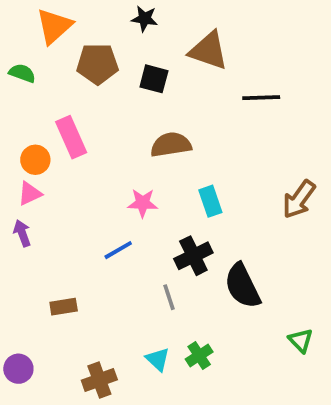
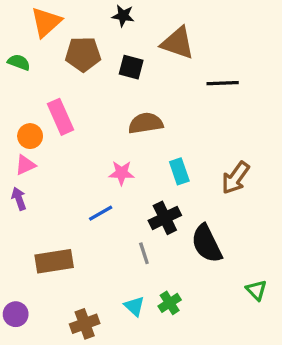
brown arrow: (299, 199) -> (235, 178), moved
brown rectangle: (64, 307) -> (54, 261), size x1.6

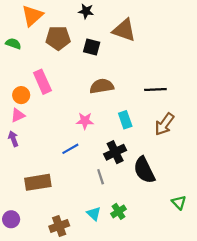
black line: (223, 83) -> (155, 90), moved

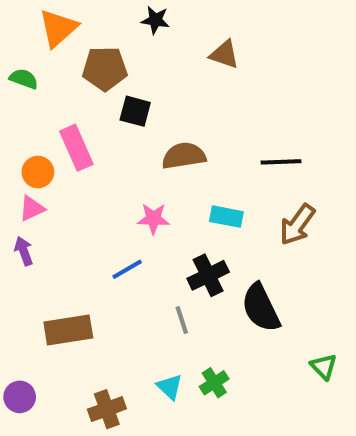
brown triangle: (124, 30) -> (224, 54), size x0.7
black square: (92, 47) -> (135, 111), moved
cyan rectangle: (125, 120) -> (226, 217), turned -60

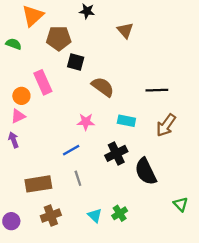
brown triangle: (224, 54) -> (125, 30), turned 30
brown semicircle: (184, 156) -> (103, 87), turned 45
gray line: (182, 320) -> (78, 178), moved
brown cross: (107, 409) -> (51, 216), moved

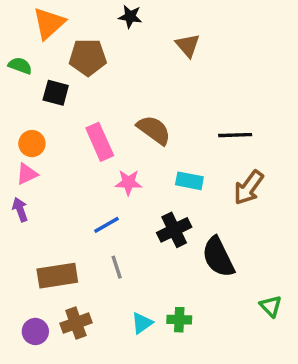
black square: (76, 62) -> (56, 93), moved
pink rectangle: (43, 82) -> (100, 142), moved
green cross: (120, 213) -> (179, 320), turned 35
cyan triangle: (95, 216) -> (142, 323), turned 42
purple circle: (11, 221) -> (35, 331), moved

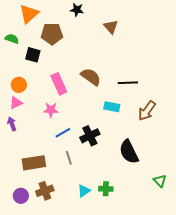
black line: (235, 135) -> (128, 83), moved
pink star: (128, 182) -> (51, 110), moved
black cross: (174, 230) -> (90, 136), moved

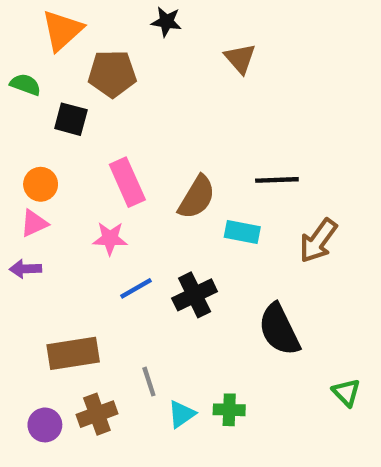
brown semicircle: (91, 77) -> (197, 197), moved, turned 85
purple arrow: (12, 124) -> (25, 269), turned -72
gray line: (69, 158) -> (149, 382), moved

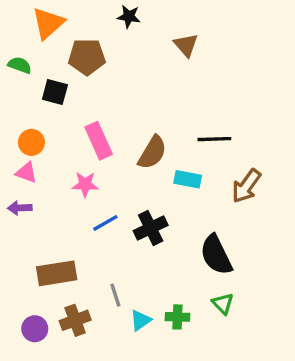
pink triangle: (34, 223) -> (26, 173), turned 45
green triangle: (346, 392) -> (223, 304), moved

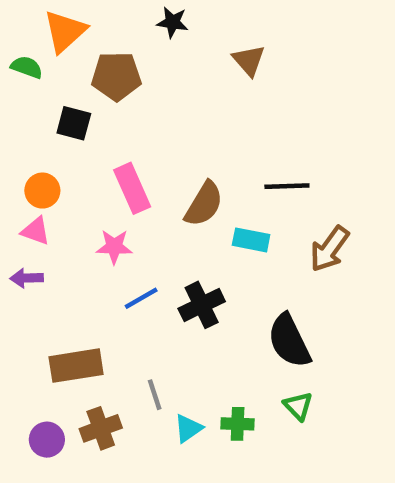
green semicircle: (20, 65) -> (27, 67), moved

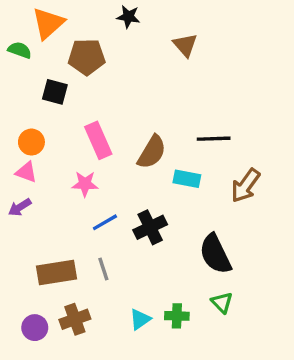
purple arrow: (27, 278) -> (20, 207), turned -30
gray line: (155, 395) -> (103, 269), moved

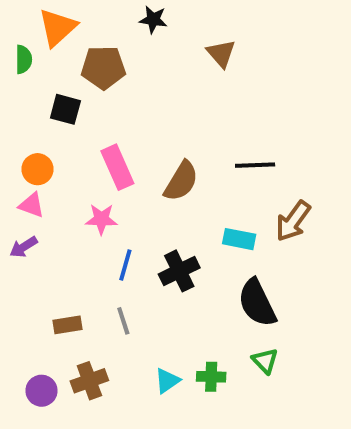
green semicircle: (20, 50) -> (24, 59), turned 70
cyan rectangle: (187, 179) -> (239, 239), moved
blue line: (105, 222) -> (125, 265), turned -44
brown rectangle: (56, 272) -> (67, 325), size x0.6

